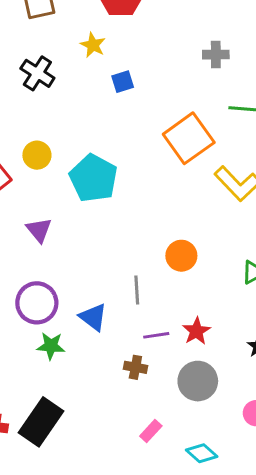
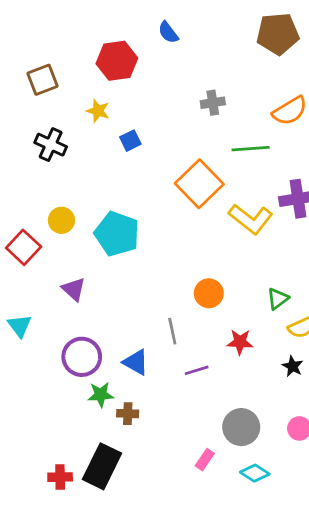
red star: (196, 331) -> (240, 342), moved, turned -30
brown cross: (135, 367) -> (128, 414), moved
gray circle: (198, 381) -> (241, 427), moved

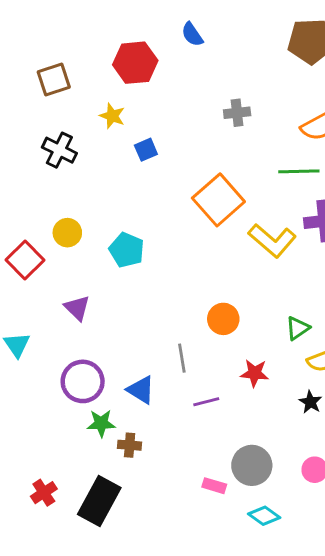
green line: (251, 149) -> (299, 171), moved
cyan pentagon: (117, 234) -> (127, 250), size x0.7
pink rectangle: (205, 460) -> (214, 486), moved, turned 70
red cross: (60, 477) -> (44, 493), moved, turned -35

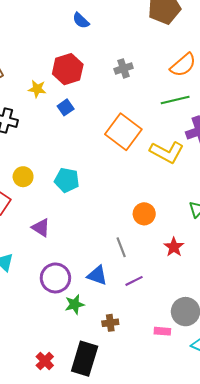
red hexagon: (135, 63) -> (68, 69), moved
red star: (255, 373) -> (174, 247), turned -30
purple line: (206, 402) -> (134, 281), moved
brown cross: (130, 445) -> (110, 323), moved

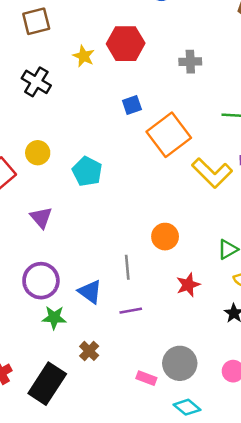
blue square: (66, 107) -> (132, 105), moved
brown cross: (110, 323) -> (89, 351), turned 35

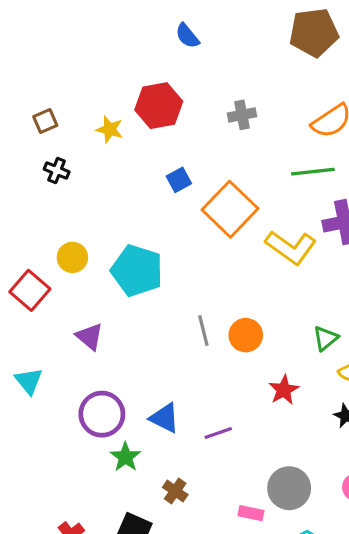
brown square: (36, 21) -> (45, 121), moved, size x0.7
black cross: (36, 82) -> (57, 170), size x0.7
cyan pentagon: (87, 171) -> (137, 271), size x1.4
gray line: (127, 267) -> (203, 331), moved
green star: (54, 318) -> (125, 457), turned -30

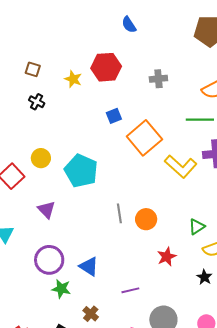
brown square: (45, 121) -> (33, 69), turned 35
purple line: (218, 433) -> (130, 290), moved
green star: (125, 457) -> (61, 289), turned -30

